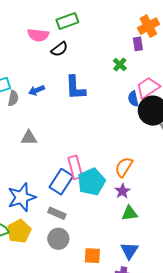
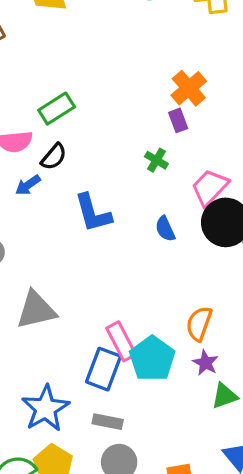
blue arrow: (37, 90) -> (28, 185), moved
blue semicircle: (133, 99) -> (165, 229), moved
gray triangle: (29, 138) -> (36, 310), size x1.5

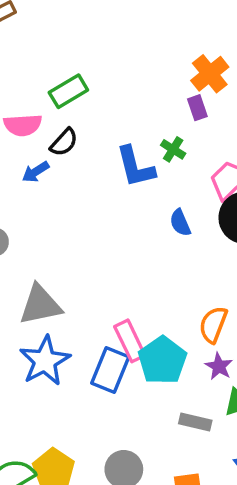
blue L-shape: (93, 213) -> (135, 167), moved
blue star: (46, 408) -> (45, 361), moved
gray rectangle: (108, 422) -> (195, 422), moved

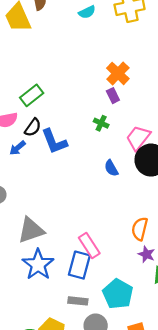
blue L-shape: (135, 167) -> (54, 141), moved
cyan pentagon: (162, 360) -> (118, 294), moved
gray rectangle: (195, 422) -> (78, 301), moved

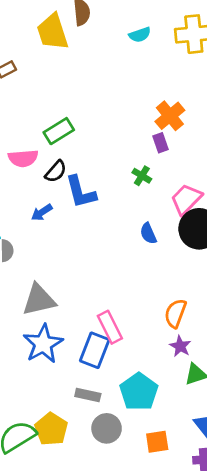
blue arrow: (18, 148) -> (42, 212), moved

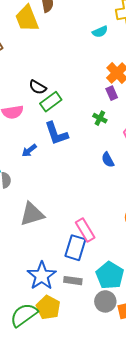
cyan semicircle: (140, 35) -> (100, 32), moved
green rectangle: (59, 131) -> (51, 102), moved
black semicircle: (56, 171) -> (38, 87), moved, turned 84
blue star: (43, 344) -> (42, 276), moved
gray circle: (107, 428) -> (105, 301), moved

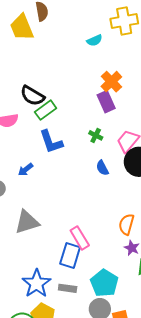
black semicircle: (38, 87) -> (32, 96), size x1.4
purple rectangle: (112, 93) -> (106, 102), size x1.5
green cross: (100, 118) -> (96, 135), moved
blue arrow: (29, 150) -> (26, 170), moved

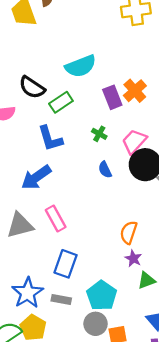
cyan semicircle: (95, 40) -> (81, 66), moved, size x1.8
orange cross: (111, 82) -> (135, 91), moved
green rectangle: (46, 110) -> (61, 102), moved
blue arrow: (26, 170) -> (36, 177), moved, size x1.8
pink rectangle: (80, 238) -> (56, 218), moved

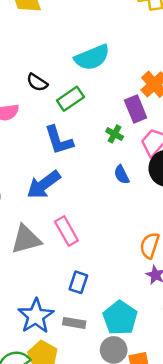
black semicircle: (32, 87) -> (37, 82), size x0.7
purple rectangle: (112, 97) -> (136, 109), moved
blue rectangle: (65, 264) -> (78, 282), size x0.7

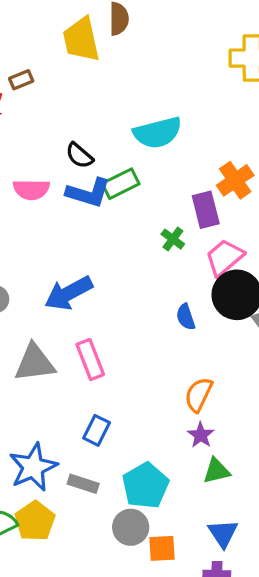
blue L-shape: (59, 140) -> (88, 193), moved, turned -64
blue semicircle: (122, 175) -> (186, 317), moved

